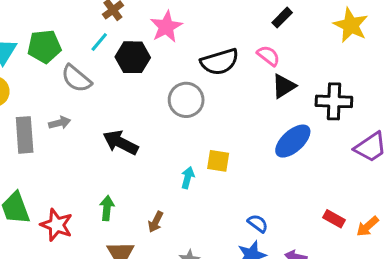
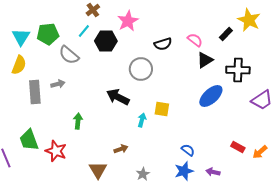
black rectangle: (282, 18) -> (226, 34), moved
black semicircle: (220, 62) -> (163, 44), size x0.7
black arrow: (121, 143) -> (118, 97), moved
green arrow: (107, 208) -> (78, 121), moved
brown arrow: (156, 222) -> (121, 149), turned -136

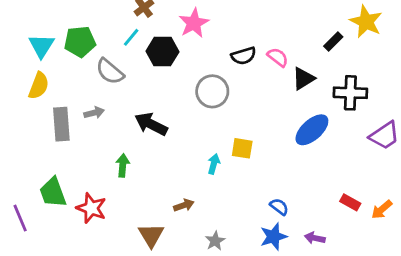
pink semicircle: (195, 40) -> (278, 57), moved
black arrow: (118, 97) -> (151, 124), moved

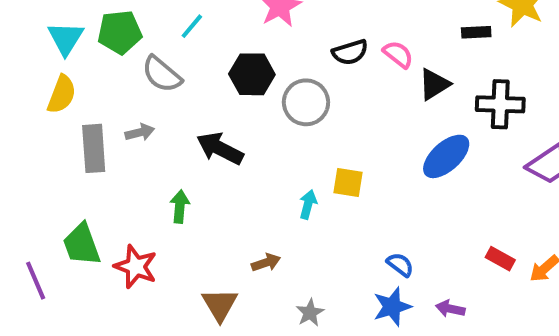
black rectangle: (333, 42) -> (476, 32), turned 42
black hexagon: (162, 52) -> (252, 74), moved

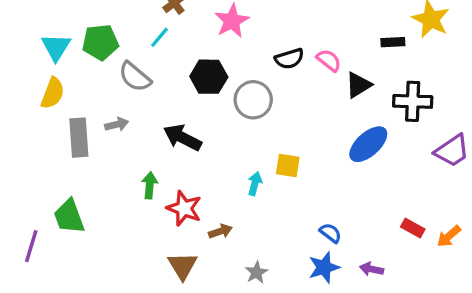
red star: (136, 267) -> (184, 208), moved
purple line: (36, 281) -> (31, 246), turned 40

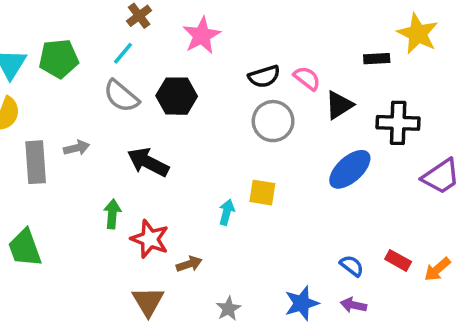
gray semicircle: (135, 77) -> (121, 96), moved
gray circle: (253, 100) -> (273, 121), moved
blue semicircle: (330, 233) -> (352, 266), moved

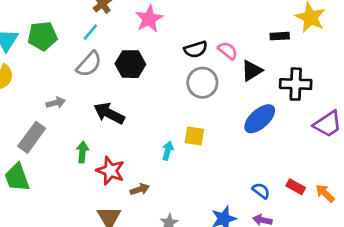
gray semicircle: (121, 96) -> (89, 64), turned -88
gray rectangle: (36, 162) -> (32, 137), moved, turned 40
orange arrow: (437, 269) -> (325, 193), turned 84

